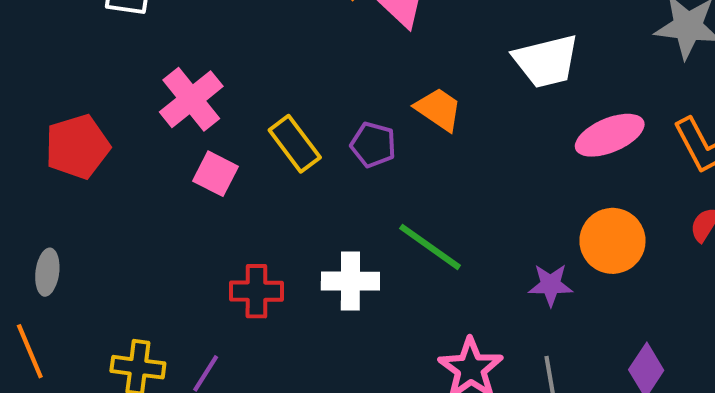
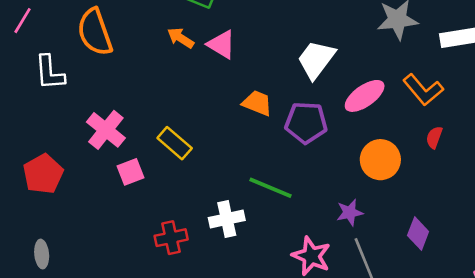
white trapezoid: (546, 61) -> (316, 59), turned 153
purple pentagon: (373, 145) -> (306, 123), moved, size x1.5
pink square: (215, 174) -> (131, 172), turned -36
purple star: (551, 285) -> (350, 213), moved

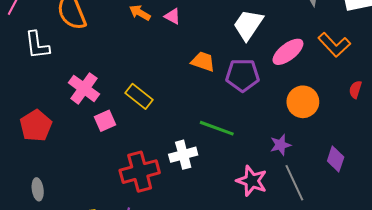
pink triangle: (221, 44) -> (172, 16), size x0.7
red semicircle: (434, 137) -> (355, 90), moved
red cross: (171, 238) -> (140, 172), size x1.5

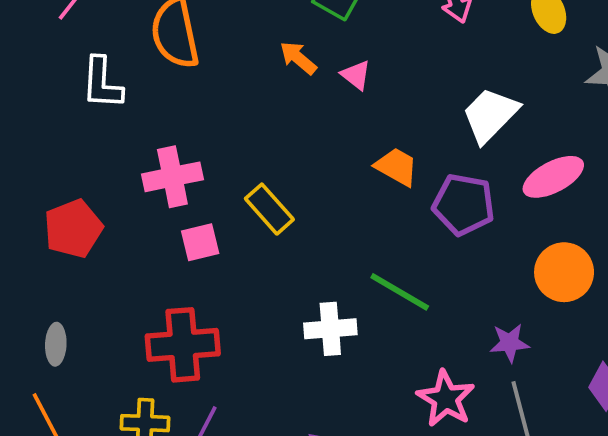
pink cross: (84, 88) -> (172, 177), turned 32
red cross: (140, 172) -> (183, 345), moved

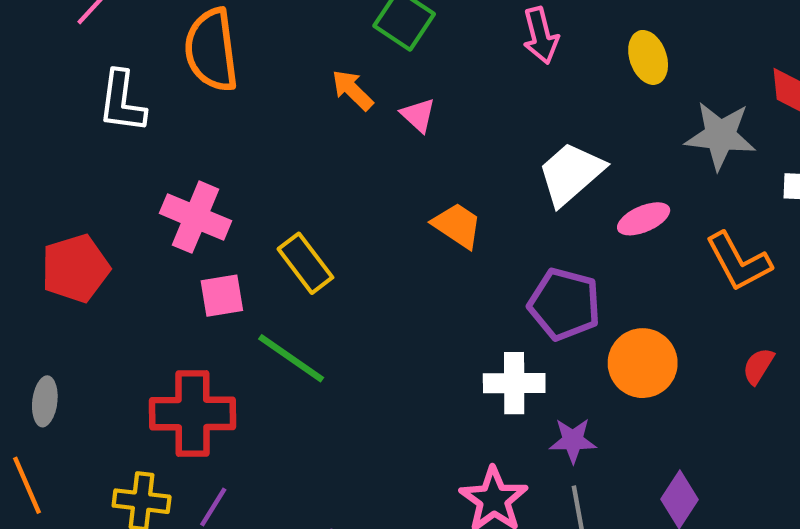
pink cross: (172, 177) -> (196, 217), turned 30
pink ellipse: (553, 177) -> (644, 219), moved, size x0.7
purple pentagon: (464, 204) -> (564, 304), moved
green line: (400, 292) -> (291, 358), moved
white cross: (330, 329) -> (514, 383), moved

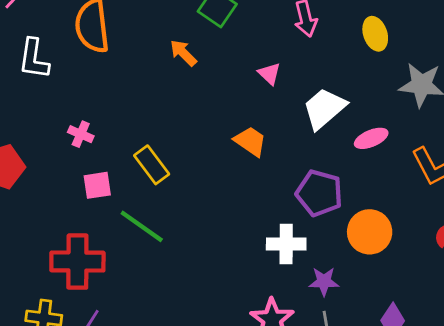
pink triangle: (418, 115) -> (269, 74), moved
pink cross: (196, 217) -> (81, 134), size x0.6

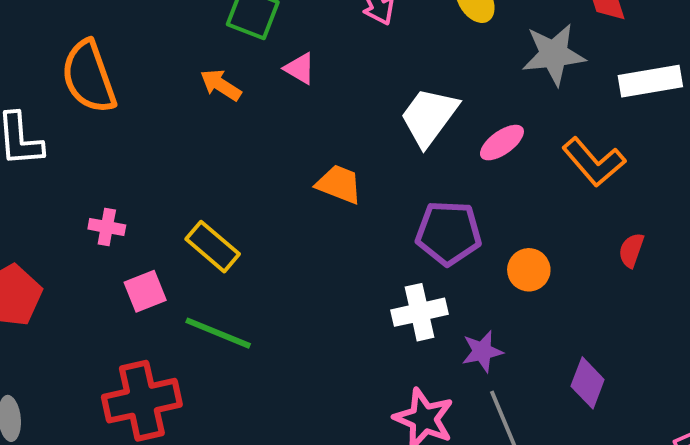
pink triangle: (269, 74) -> (300, 68), moved
orange circle: (370, 232) -> (529, 270), size x0.7

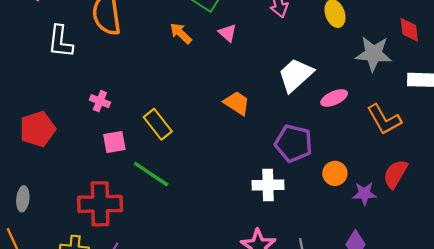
red semicircle: (631, 250) -> (395, 174), size x1.5
purple star: (482, 351) -> (364, 194), moved

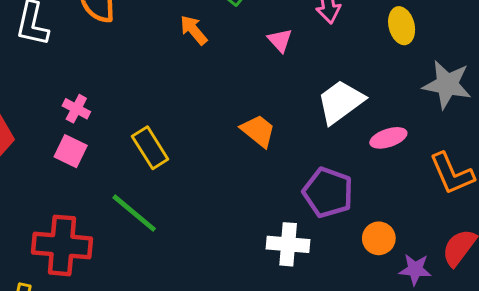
pink triangle: (228, 33) -> (280, 40), moved
pink square: (114, 142) -> (71, 151), moved, turned 30

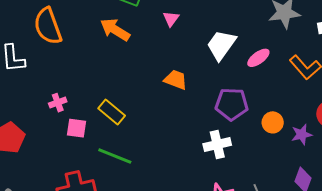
orange arrow: (194, 30) -> (115, 30), size x1.4
pink triangle: (280, 40) -> (171, 19), turned 36
pink cross: (76, 109) -> (58, 103), turned -30
pink square: (71, 151) -> (76, 128), moved

